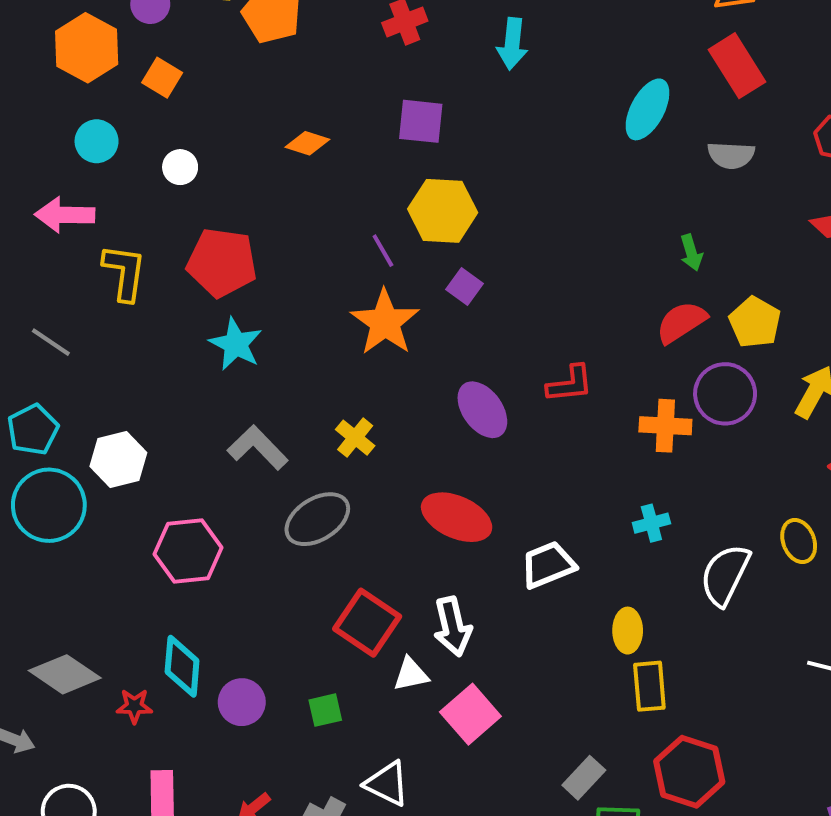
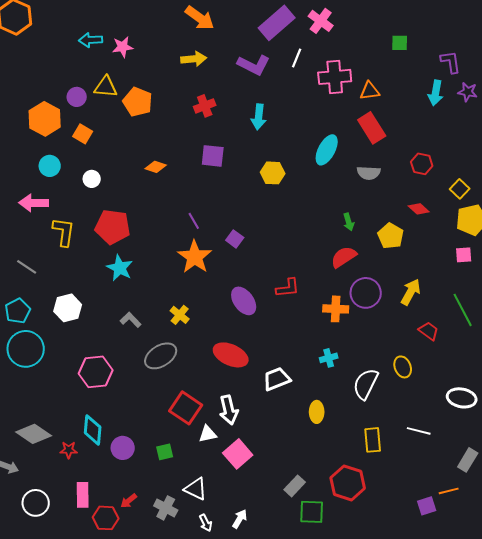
yellow hexagon: (443, 211) -> (273, 173), moved, size x0.7
yellow pentagon: (755, 322) -> (391, 236), moved
gray L-shape: (258, 448) -> (131, 320), size x0.7
white hexagon: (118, 459) -> (68, 308), moved
yellow rectangle: (649, 686) -> (373, 440), moved

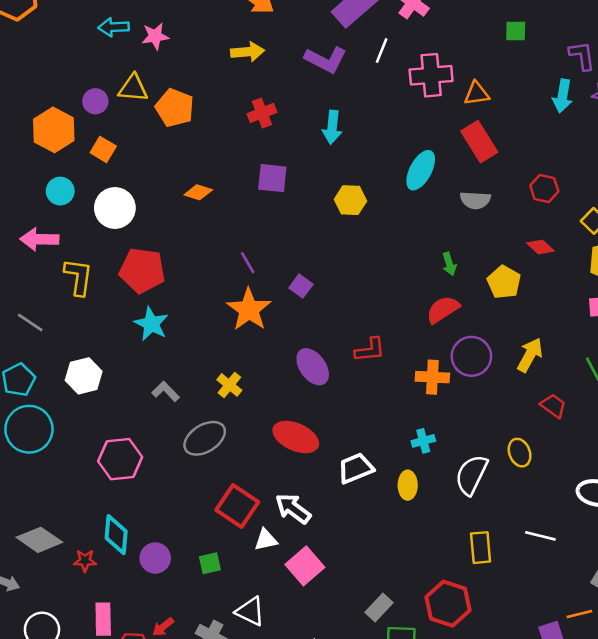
white circle: (92, 179) -> (115, 208), size x1.8
white arrow: (229, 410) -> (293, 509), turned 140
yellow ellipse: (317, 412) -> (408, 485), moved

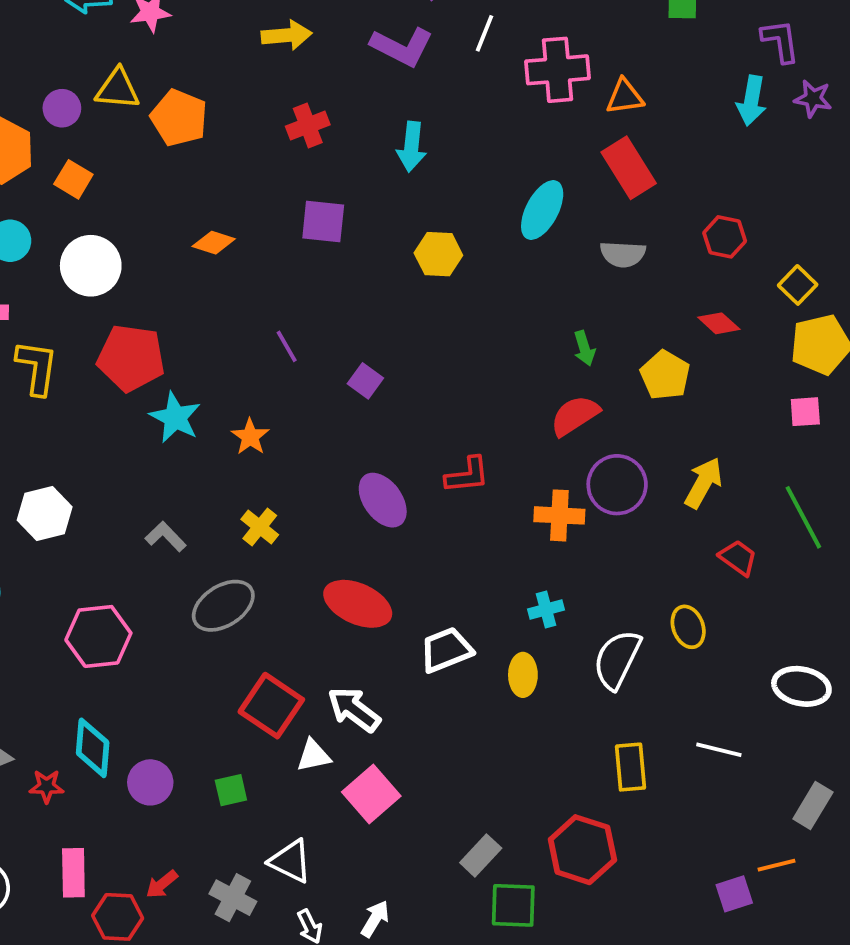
orange star: (249, 309) -> (250, 437), moved, size x0.6
cyan star: (151, 324) -> (175, 417), moved

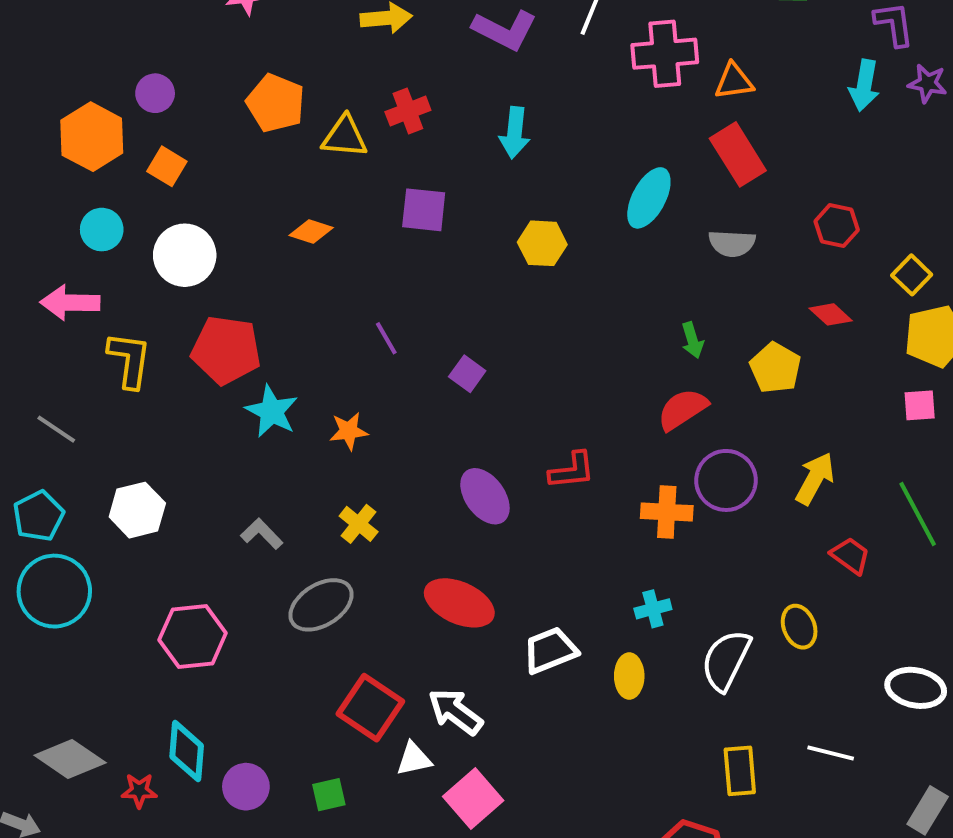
yellow triangle: (118, 89) -> (345, 137), moved
orange star: (250, 437) -> (349, 431), turned 30

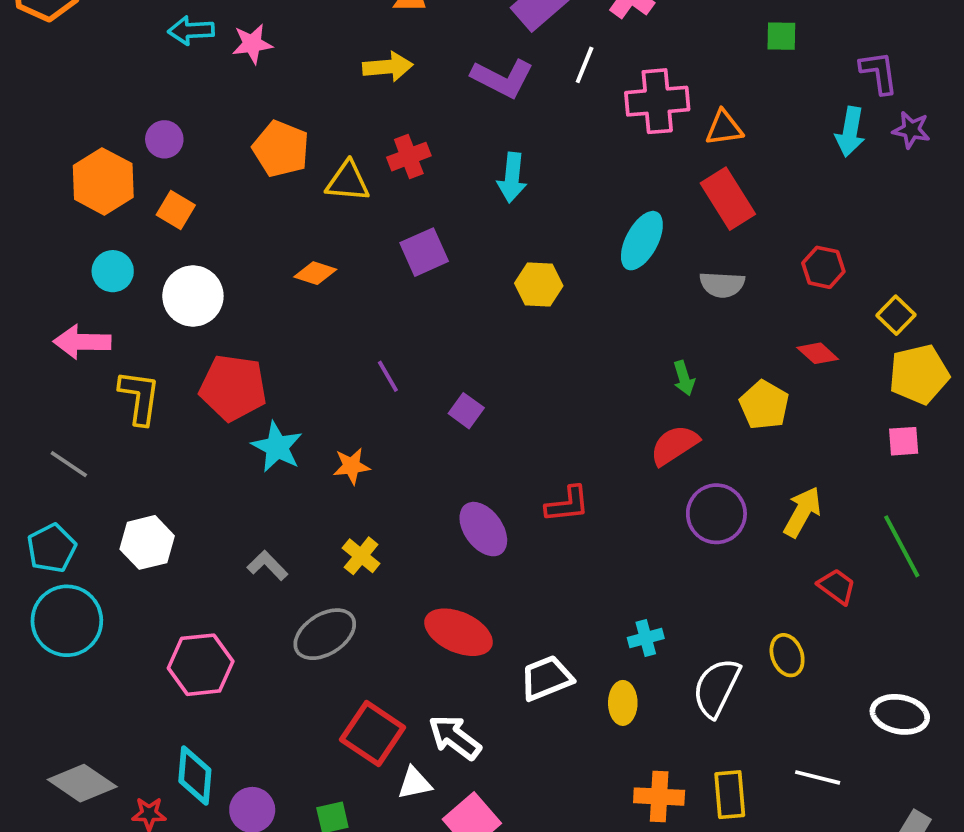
purple square: (424, 210) -> (424, 252), turned -30
orange cross: (667, 512) -> (659, 797), moved

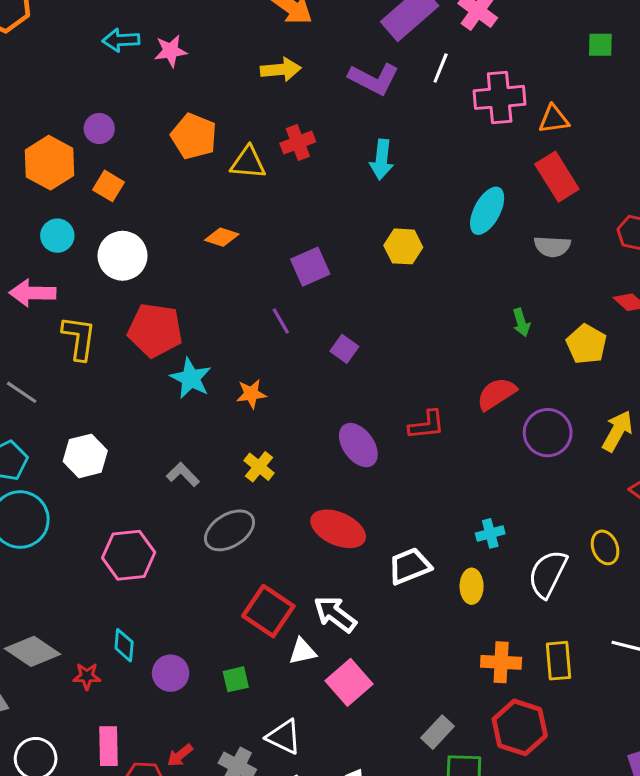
purple square: (424, 252) -> (310, 267), moved
red semicircle: (674, 445) -> (496, 394), moved
cyan diamond: (195, 776) -> (124, 645), size x0.7

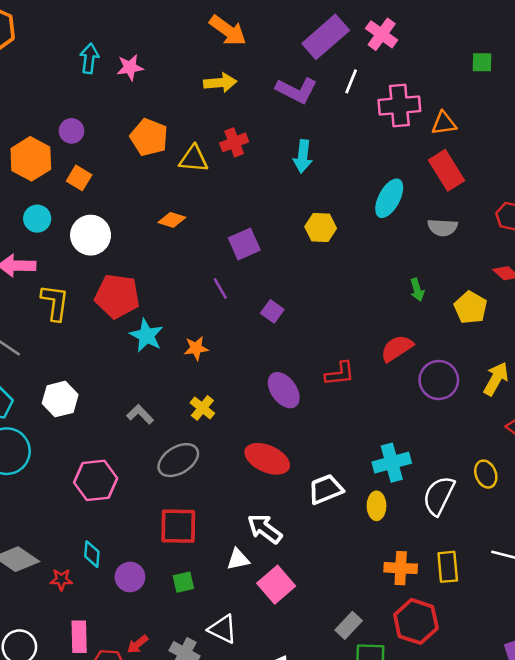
cyan arrow: (121, 40) -> (89, 58), turned 100
cyan cross: (490, 533) -> (392, 463), size x1.6
red square: (268, 611) -> (178, 526), moved, turned -33

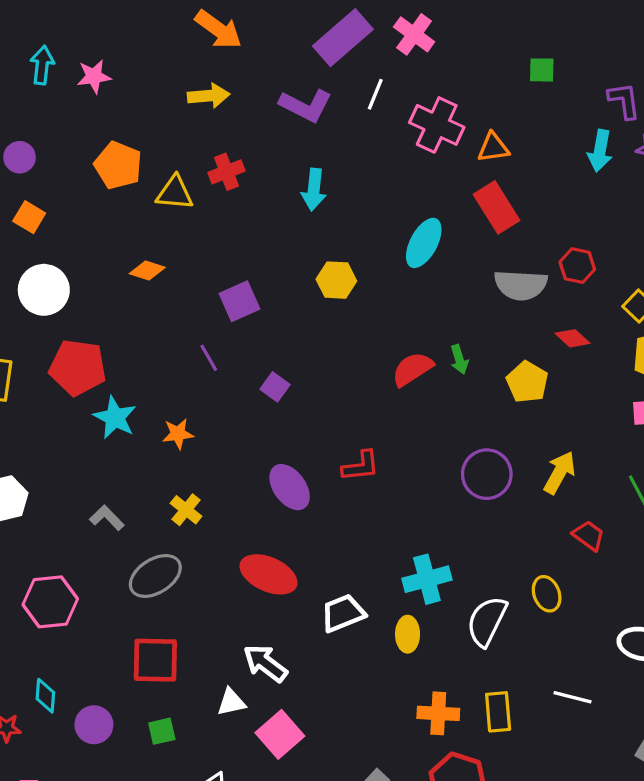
pink cross: (399, 105) -> (437, 125), turned 30
gray semicircle: (443, 227) -> (521, 285), moved, size x1.4
red semicircle: (397, 348) -> (412, 369), moved

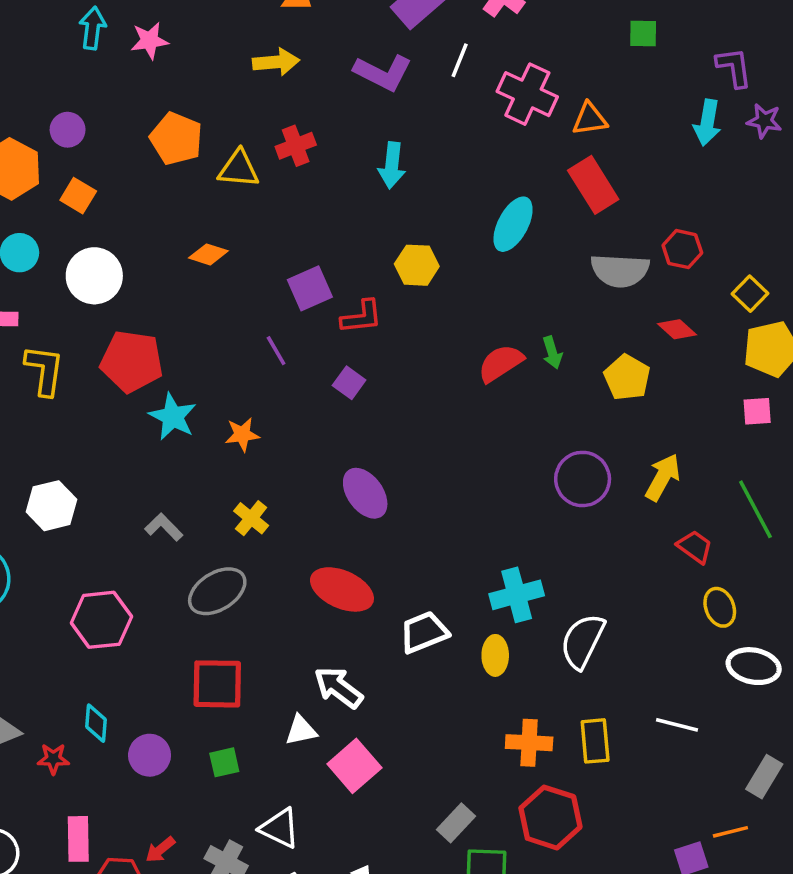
red L-shape: (361, 466) -> (362, 317), moved
yellow ellipse: (547, 594) -> (720, 607), moved

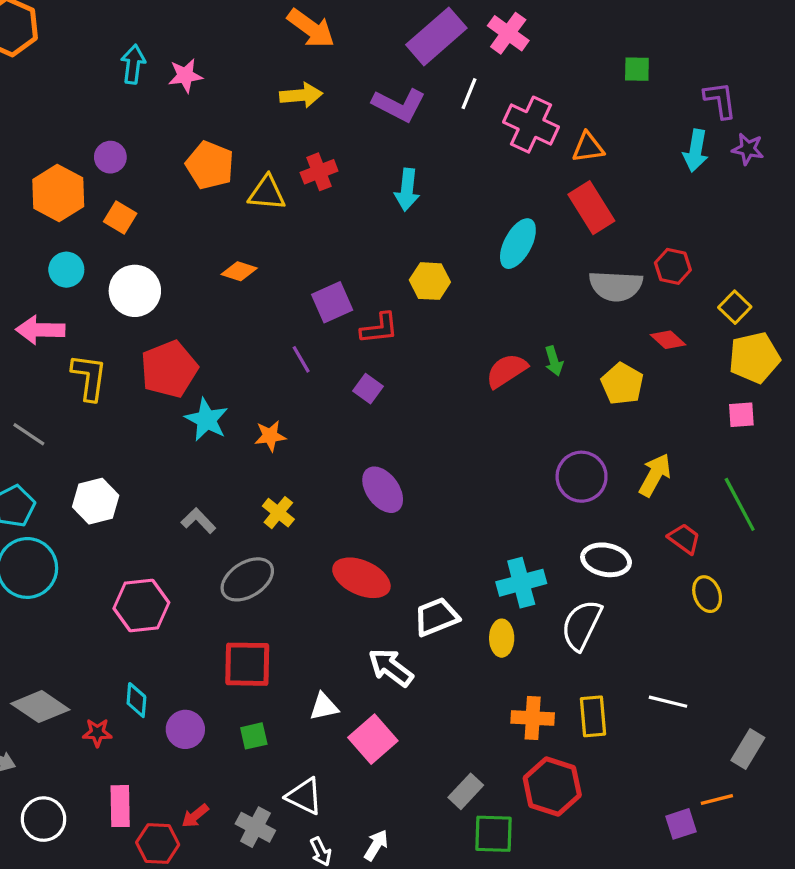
red pentagon: (132, 361) -> (169, 369), turned -30
white ellipse: (754, 666) -> (606, 560), moved
white arrow: (338, 687) -> (391, 667), moved

